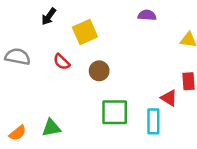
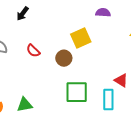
yellow square: (85, 32) -> (81, 38), moved

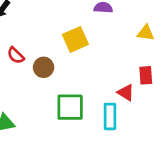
brown circle: (64, 58) -> (44, 67), moved

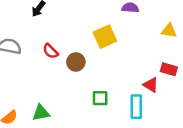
red rectangle: (146, 75) -> (169, 69), turned -70
green square: (70, 107) -> (100, 98), size x0.6

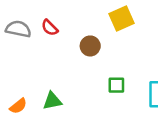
red semicircle: (51, 51) -> (50, 28), moved

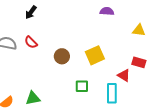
yellow square: (122, 19) -> (95, 55), moved

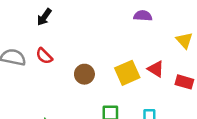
yellow triangle: (139, 30) -> (184, 40), turned 40
red triangle: (124, 75) -> (156, 69), moved

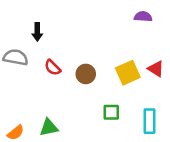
black arrow: (44, 17) -> (37, 32), moved, turned -36
red semicircle: (44, 56) -> (53, 68), moved

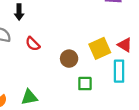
brown circle: (86, 74) -> (69, 59), moved
cyan rectangle: (149, 121) -> (119, 71), moved

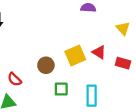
red semicircle: (33, 44) -> (14, 79), moved
cyan rectangle: (119, 71) -> (92, 96), moved

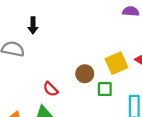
green square: (61, 89) -> (105, 89), moved

